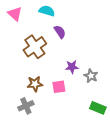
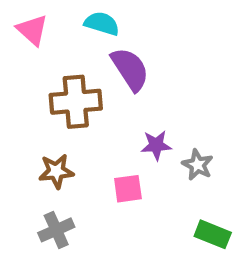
purple semicircle: (60, 32) -> (130, 69), size x1.5
brown cross: (35, 47) -> (76, 102), turned 30
brown star: (35, 84) -> (56, 171), moved

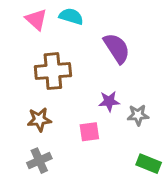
pink triangle: (32, 30) -> (36, 19), moved
purple semicircle: (130, 69) -> (117, 48), moved
gray star: (197, 165) -> (138, 115), turned -30

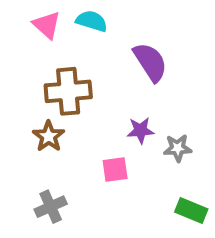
brown star: (39, 120) -> (49, 136), moved, turned -30

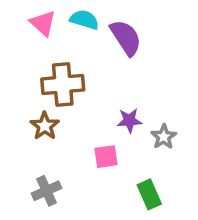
purple semicircle: (150, 62) -> (126, 38), moved
gray star: (178, 148) -> (164, 137), turned -30
green rectangle: (191, 211) -> (149, 194), moved, turned 44

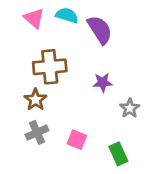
purple star: (129, 121) -> (103, 82), moved
pink square: (106, 157) -> (77, 140), moved, turned 30
gray cross: (47, 191) -> (37, 132), moved

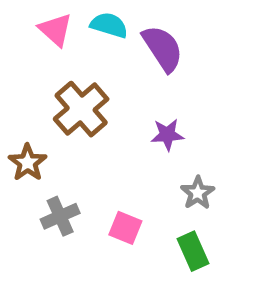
brown cross: (50, 67) -> (81, 109), turned -36
brown star: (35, 100) -> (28, 163), moved
gray star: (130, 108) -> (198, 193), moved

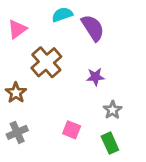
cyan semicircle: (109, 25) -> (62, 15), turned -36
pink triangle: (55, 30) -> (17, 29), moved, turned 42
gray cross: (60, 216) -> (17, 132), moved

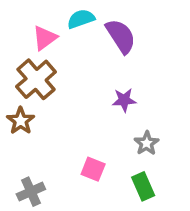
pink triangle: (17, 29) -> (45, 38), moved
brown cross: (46, 62) -> (36, 79), moved
gray cross: (17, 132) -> (31, 192), moved

